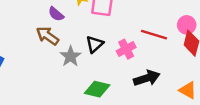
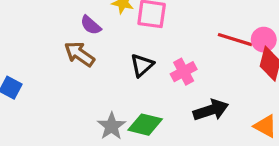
red line: (154, 35) -> (235, 40), moved
gray star: (70, 56) -> (112, 126), moved

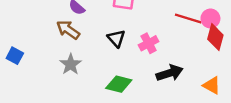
black triangle: (142, 65) -> (116, 38), turned -30
gray star: (112, 126) -> (71, 64), moved

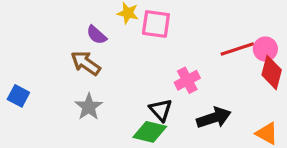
red line: (188, 19) -> (237, 49), turned -35
black triangle: (116, 38) -> (161, 110), moved

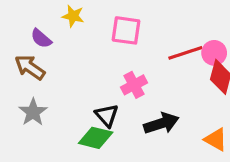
pink square: (156, 24) -> (126, 30), moved

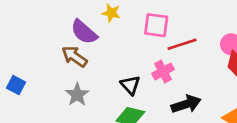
purple semicircle: (41, 38) -> (84, 32), size x1.5
red line: (185, 53) -> (182, 44), moved
black triangle: (107, 115) -> (130, 85), moved

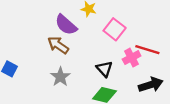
pink square: (156, 25) -> (115, 29), moved, turned 30
red line: (182, 44) -> (147, 50), moved, turned 35

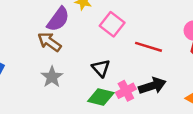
purple semicircle: (66, 25) -> (58, 19), turned -95
pink cross: (132, 58) -> (126, 91), moved

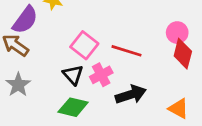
pink square: (112, 24) -> (84, 45), moved
pink cross: (126, 91) -> (101, 75), moved

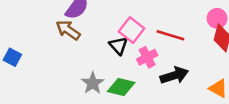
black triangle: (73, 75) -> (119, 46), moved
gray star: (18, 85) -> (93, 83), moved

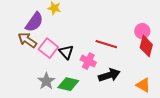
pink square: (132, 30) -> (48, 48), moved
pink cross: (147, 57) -> (88, 61), turned -35

